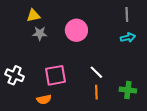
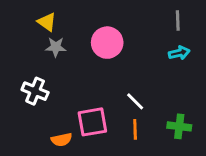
yellow triangle: (33, 16) -> (47, 22), turned 48
white cross: (15, 75) -> (35, 91), moved
pink square: (55, 75) -> (92, 122), moved

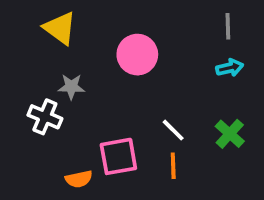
yellow triangle: (47, 22) -> (60, 28), size x1.4
gray star: (56, 47) -> (71, 87), moved
green cross: (179, 126) -> (230, 134), moved, turned 35

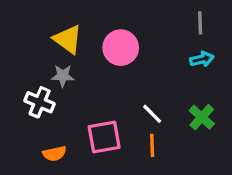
yellow triangle: (60, 28) -> (68, 39), moved
orange semicircle: (79, 179) -> (54, 154), moved

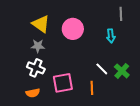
cyan arrow: (202, 59) -> (111, 36), moved, turned 96
white cross: (40, 102) -> (36, 68), moved
white line: (152, 114) -> (102, 69), moved

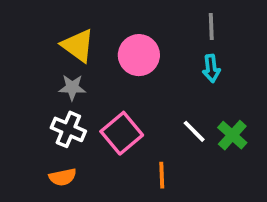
gray line: (121, 14) -> (211, 26), moved
pink square: (63, 83) -> (122, 133), moved, turned -30
orange line: (92, 88) -> (162, 175), moved

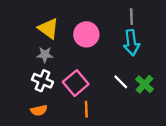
cyan arrow: (211, 68) -> (131, 43), size x1.5
orange line: (162, 175) -> (86, 109), moved

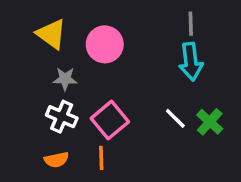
yellow triangle: (48, 28) -> (51, 34), moved
pink circle: (86, 34) -> (105, 44), moved
orange line: (86, 109) -> (101, 158), moved

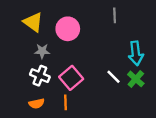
gray line: (191, 24) -> (115, 15), moved
cyan arrow: (191, 62) -> (136, 53), moved

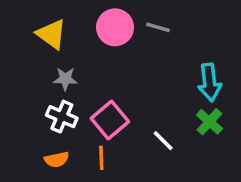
gray line: (115, 15) -> (158, 27), moved, turned -72
pink circle: (68, 29) -> (115, 27), moved
white line: (113, 77) -> (163, 141), moved

